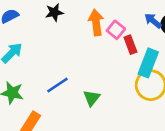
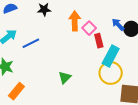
blue line: (57, 85) -> (31, 43), moved

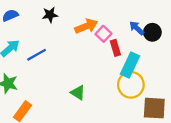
orange arrow: (75, 21) -> (86, 26), turned 72
green triangle: (65, 77) -> (78, 93), turned -40

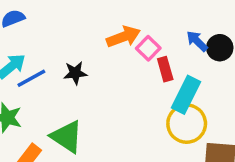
black star: (50, 15) -> (75, 73), moved
blue line: (37, 55) -> (31, 78), moved
green triangle: (78, 93) -> (67, 137), moved, size x1.5

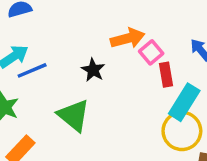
black star: (75, 73) -> (93, 70), moved, turned 30
green triangle: (67, 137) -> (74, 115), moved

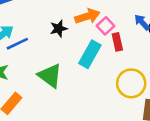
black star: (93, 70) -> (59, 29), moved, turned 30
cyan rectangle: (184, 102) -> (90, 54), moved

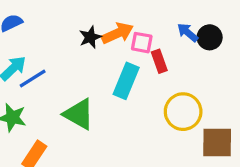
pink square: (105, 26) -> (142, 43), turned -30
black star: (59, 29) -> (90, 37), moved

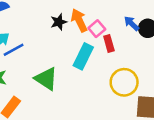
orange arrow: (117, 33) -> (79, 20), turned -95
pink square: (142, 43) -> (97, 29), turned 35

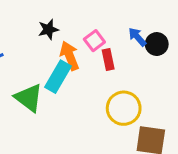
orange arrow: (79, 20) -> (70, 56), moved
cyan rectangle: (83, 56) -> (58, 77), moved

